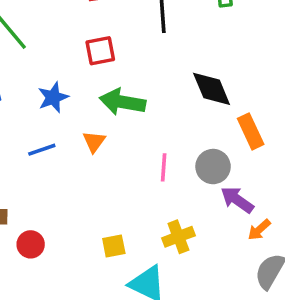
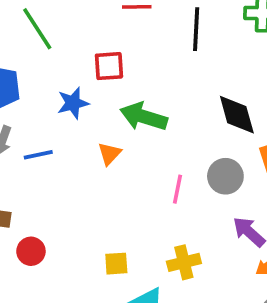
red square: (100, 51) -> (109, 66), moved
blue line: (42, 150) -> (38, 155), moved
gray circle: (213, 167) -> (225, 176), moved

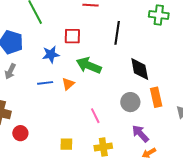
black line: (196, 29) -> (117, 33), moved
blue line: (38, 155) -> (45, 83), moved
pink line: (177, 189) -> (95, 116), moved, turned -42

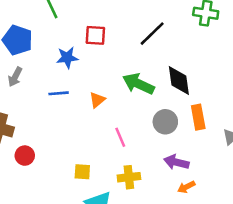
black line: (117, 33) -> (152, 34), turned 35
green arrow: (89, 65) -> (138, 84), moved
orange triangle: (68, 84) -> (97, 100), moved
purple arrow: (140, 134) -> (176, 162), turned -36

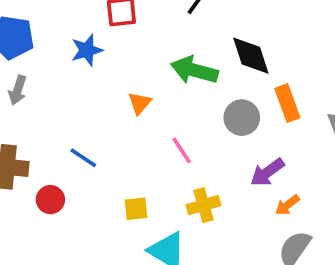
blue line: (59, 93) -> (83, 158), moved, turned 48
purple arrow: (176, 162) -> (267, 172), turned -40

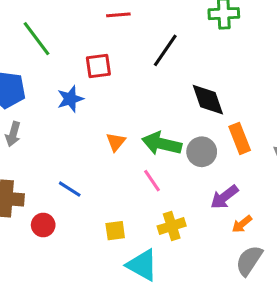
green arrow: (194, 70) -> (162, 144), moved

